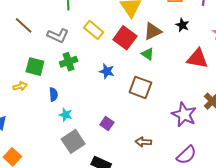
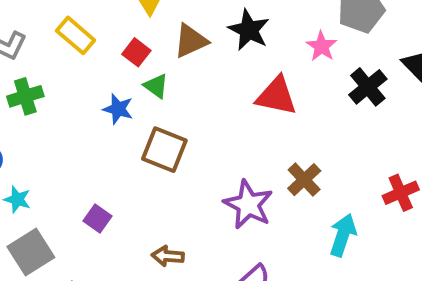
black star: (182, 25) -> (249, 30), size x1.5
red square: (125, 38) -> (136, 52), size x0.6
green triangle: (148, 54) -> (156, 86), moved
blue star: (107, 71) -> (118, 109), moved

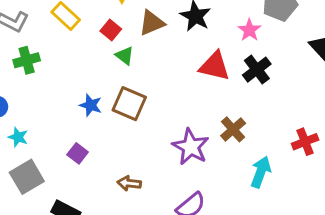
black cross: (368, 87) -> (257, 70), moved
blue star: (118, 109) -> (91, 105), moved

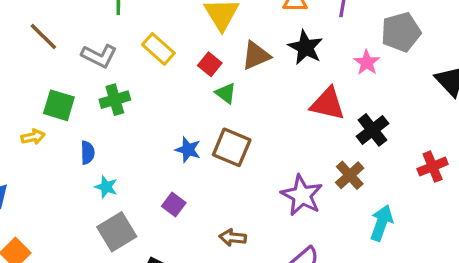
black cross: (257, 70) -> (373, 130), moved
red cross: (305, 142) -> (433, 167), moved

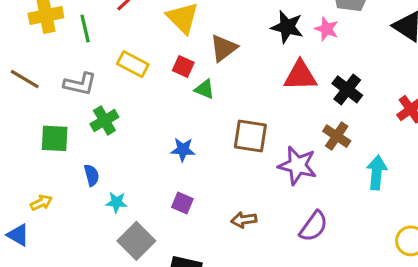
black star: (305, 47) -> (287, 27), moved
yellow arrow: (33, 137) -> (41, 203), moved
brown square: (232, 147) -> (250, 136), moved

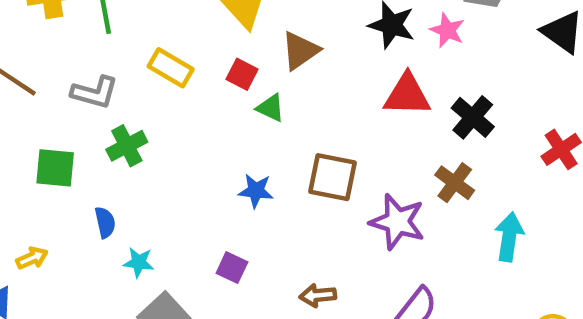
blue star: (183, 150) -> (256, 191), moved

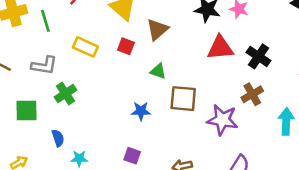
green triangle: (271, 108) -> (158, 71), moved
brown cross: (455, 183) -> (252, 94), turned 30

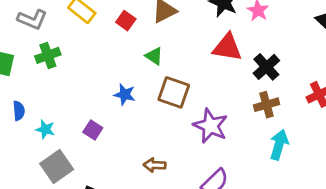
brown cross: (252, 94) -> (267, 105), moved
blue semicircle: (58, 138) -> (19, 111), moved
purple square: (132, 156) -> (93, 130), moved

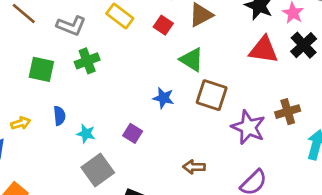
green triangle: (154, 56) -> (192, 60), size x1.4
black cross: (266, 67) -> (304, 45), moved
brown cross: (267, 105) -> (288, 112), moved

